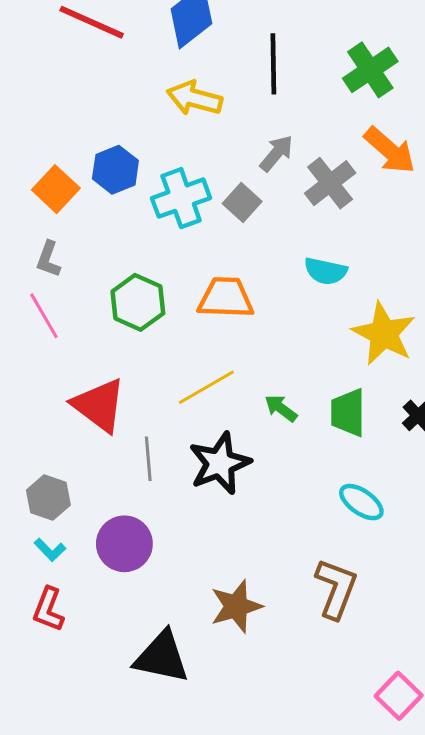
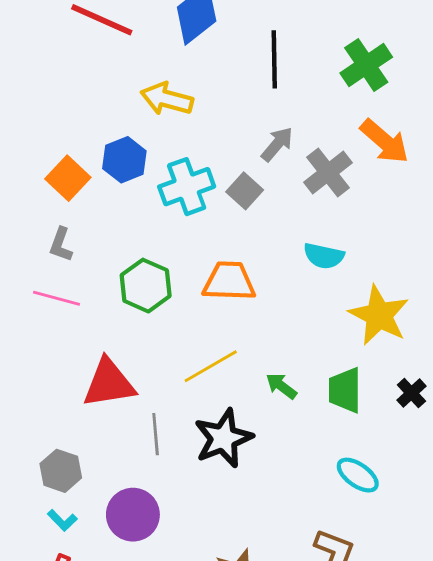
yellow arrow: (194, 98) -> (167, 99), moved
pink line: (44, 316) -> (57, 298), turned -45
red triangle: (99, 405) -> (109, 383), turned -46

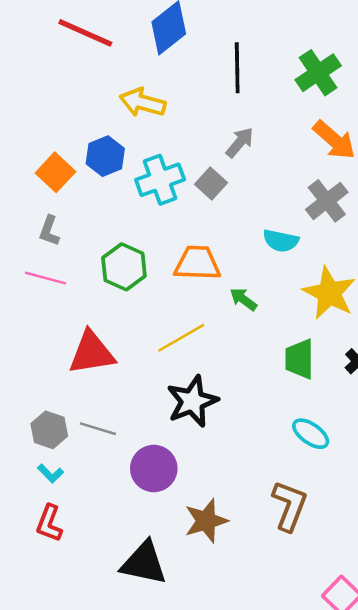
gray cross: (328, 172) -> (327, 201), moved
green arrow: (281, 386) -> (243, 299), moved
gray line: (156, 434) -> (98, 429), moved, turned -68
purple circle: (133, 515) -> (154, 468), moved

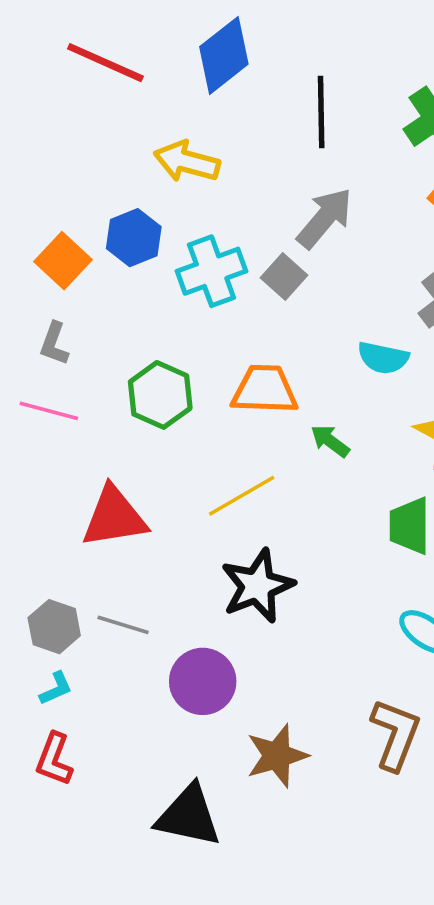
gray arrow: (240, 142) -> (325, 218), size x1.4
cyan L-shape: (50, 473) -> (56, 688), turned -70

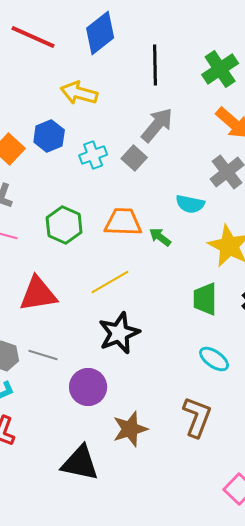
cyan cross: (212, 271) -> (93, 155), size x0.7
green arrow: (330, 441) -> (160, 237), moved

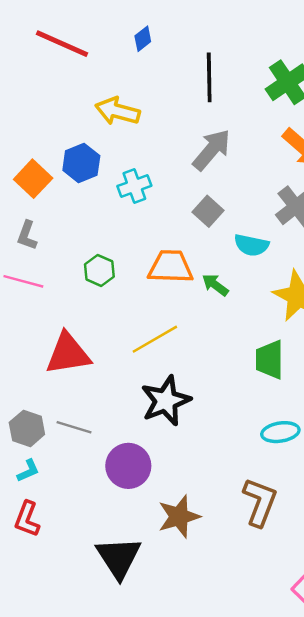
blue diamond: (100, 33) -> (143, 39), size x0.5
gray square: (134, 158) -> (208, 211), moved
green hexagon: (64, 225) -> (99, 270), size x0.7
cyan ellipse: (214, 359) -> (280, 432), turned -44
black triangle: (80, 463) -> (119, 558), turned 45

